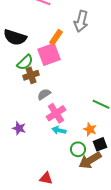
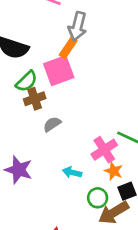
gray arrow: (81, 21) -> (77, 26), moved
pink cross: (56, 113) -> (104, 150), moved
purple star: (19, 128) -> (19, 170), size x1.5

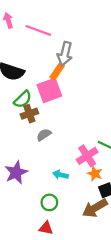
purple star: (19, 170) -> (16, 173), turned 30
green circle: (98, 198) -> (49, 202), moved

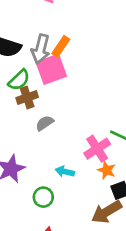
gray arrow: (65, 54) -> (41, 49), moved
green circle: (49, 202) -> (43, 197), moved

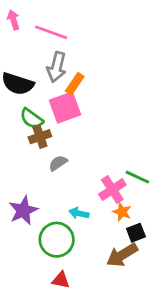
gray arrow: (41, 49) -> (57, 67), moved
green semicircle: (19, 80) -> (32, 119), turned 80
green circle: (43, 197) -> (57, 240), size x1.6

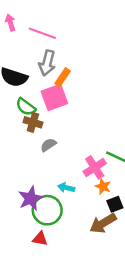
brown cross: (40, 137) -> (33, 122), turned 36
purple star: (23, 210) -> (31, 198), moved
red triangle: (61, 280) -> (40, 239), moved

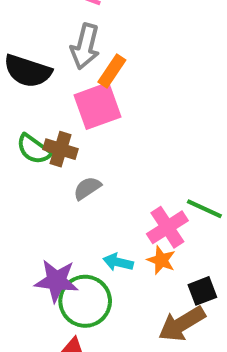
green semicircle: (26, 107) -> (34, 149), moved
orange star: (103, 186) -> (161, 260), moved
purple star: (31, 198) -> (56, 281), turned 30

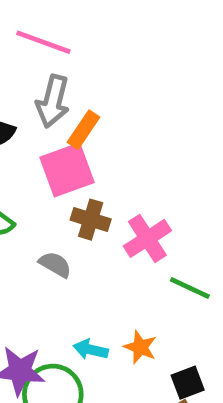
brown cross: (60, 149) -> (91, 220), moved
gray semicircle: (87, 188) -> (55, 264), turned 64
pink cross: (167, 227) -> (147, 238), moved

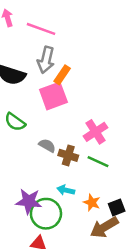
brown cross: (91, 220) -> (68, 155), moved
green line: (190, 288) -> (98, 162), moved
orange star: (140, 347) -> (92, 203), moved

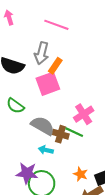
pink line: (41, 29) -> (56, 25), moved
gray semicircle: (47, 145) -> (43, 126), size x1.6
green line: (98, 162) -> (74, 132), moved
cyan arrow: (66, 190) -> (46, 150), moved

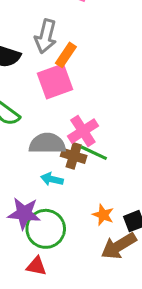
pink cross: (84, 114) -> (83, 131), moved
gray semicircle: (43, 126) -> (47, 143), turned -30

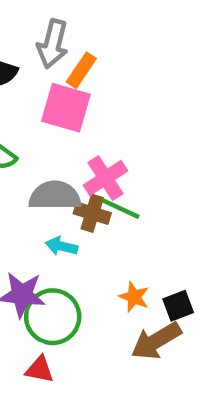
pink square: (55, 81) -> (66, 108), turned 36

